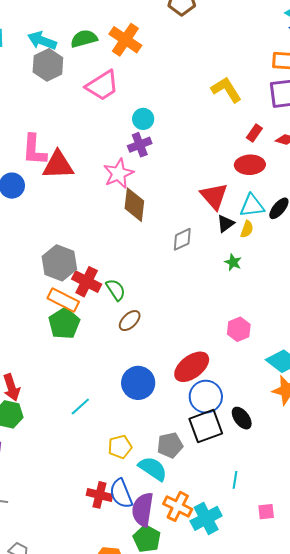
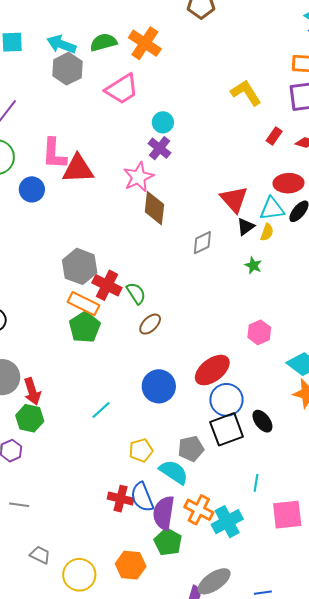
purple cross: (140, 145) -> (160, 148), turned -30
red ellipse: (250, 165) -> (289, 183), moved
pink square: (266, 512) -> (287, 515), size x1.8

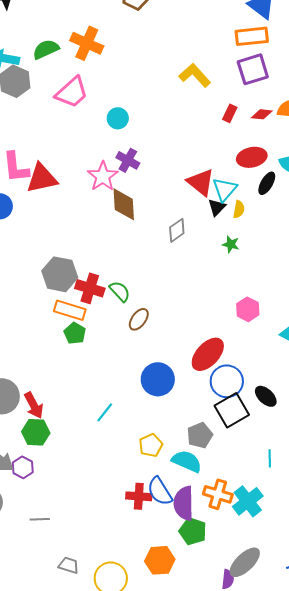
purple cross: (160, 148) -> (128, 160), moved
cyan triangle: (272, 209) -> (225, 189), moved, turned -32
green pentagon: (85, 327) -> (75, 333), size x0.7

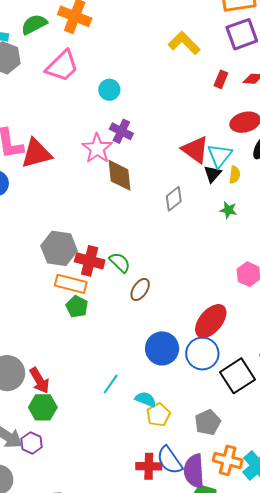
blue circle: (227, 381) -> (202, 354), moved
gray pentagon: (200, 435) -> (208, 422), moved
cyan semicircle: (187, 461) -> (146, 399), moved, size x0.7

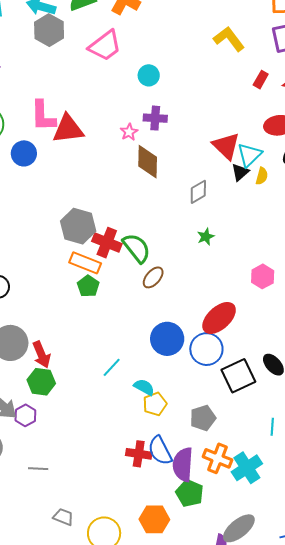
purple cross: (121, 131) -> (155, 118), turned -30
pink star: (97, 148) -> (129, 132), size x0.6
green star: (228, 210) -> (206, 237), moved, turned 30
green semicircle: (120, 262) -> (137, 248), size x1.4

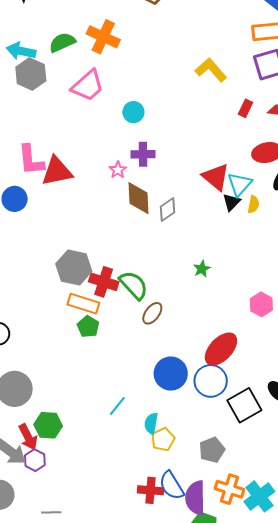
gray diamond: (198, 192) -> (167, 209), moved
red arrow: (41, 355) -> (28, 437), moved
cyan semicircle: (144, 387) -> (151, 423), turned -105

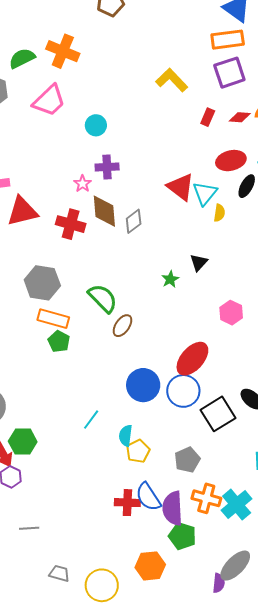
red triangle: (57, 171) -> (22, 211), moved
black triangle: (232, 202) -> (199, 262), moved
red cross: (104, 282) -> (71, 224), moved

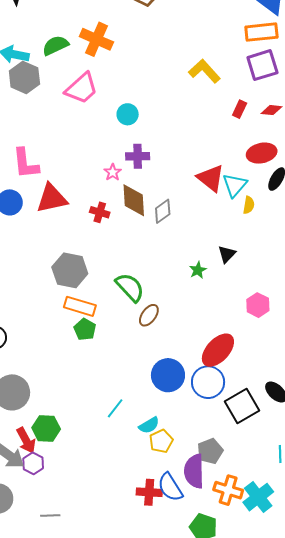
red cross: (71, 224) -> (100, 212), size x0.7
cyan semicircle: (126, 436) -> (149, 425), turned -130
purple semicircle: (173, 508) -> (194, 471), moved

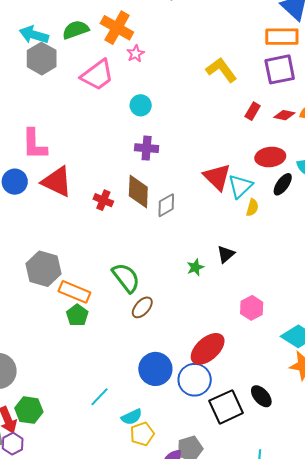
pink star: (113, 172) -> (136, 54), moved
red triangle: (52, 198) -> (57, 182), turned 32
gray hexagon: (70, 270) -> (44, 269), moved

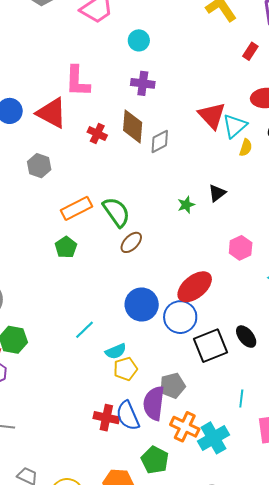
pink L-shape: (34, 144) -> (77, 81), moved
gray hexagon: (44, 269) -> (39, 166), moved, size x0.7
orange rectangle: (74, 292) -> (77, 208), moved, turned -52

